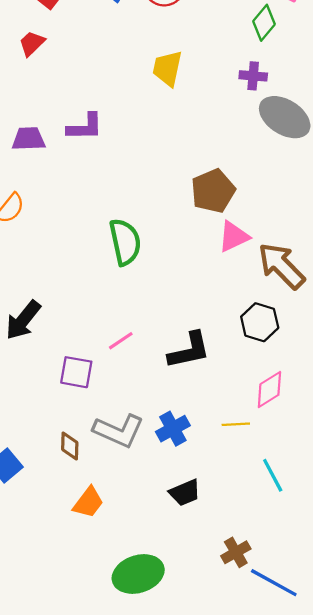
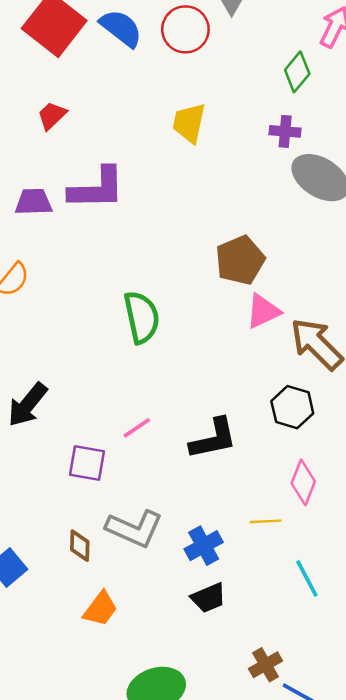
red trapezoid: (32, 43) -> (52, 116), moved
purple L-shape: (85, 127) -> (97, 189), size x1.4
pink diamond: (269, 390) -> (303, 482), turned -36
blue cross: (173, 429) -> (204, 546), moved

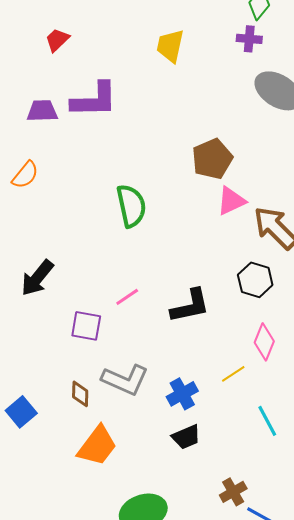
purple cross: (285, 131) -> (249, 39), moved
yellow line: (266, 521) -> (233, 374), turned -30
orange trapezoid: (100, 609) -> (97, 446), size x1.4

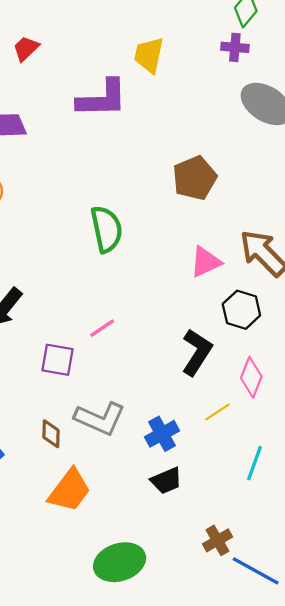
purple L-shape: (94, 100) -> (102, 99), moved
pink triangle: (231, 201) -> (206, 262), moved
black L-shape: (190, 306) -> (197, 352), moved, turned -45
cyan line: (267, 421) -> (255, 463), turned 48

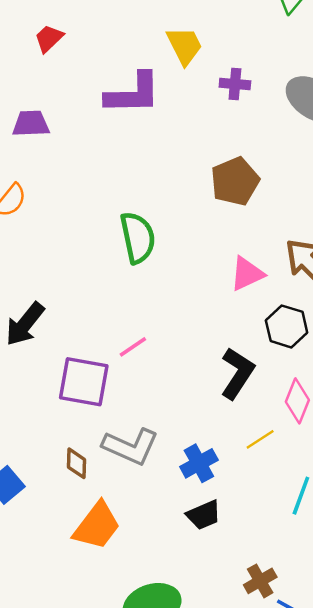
purple cross: (235, 47) -> (235, 84), moved
yellow trapezoid: (149, 55) -> (185, 46), turned 141
purple square: (58, 360) -> (84, 382), size x1.4

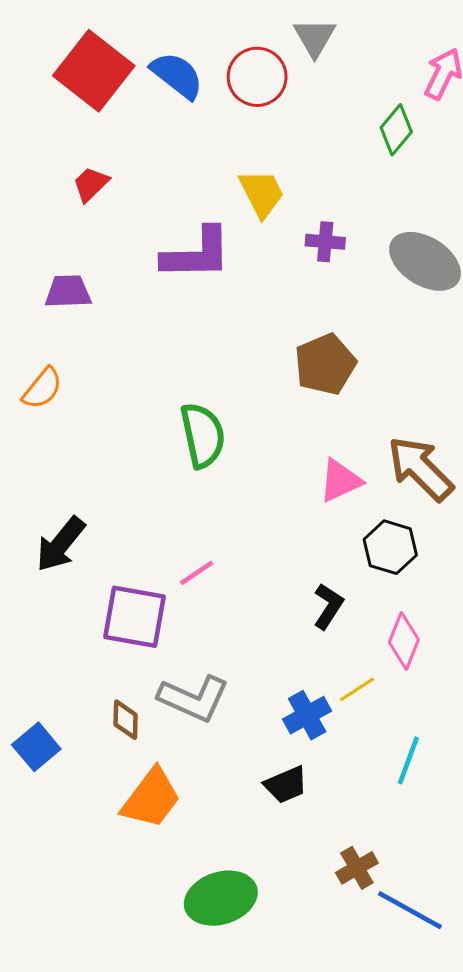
black L-shape: (237, 373) -> (328, 606), size x0.7
blue cross: (199, 463) -> (307, 715), moved

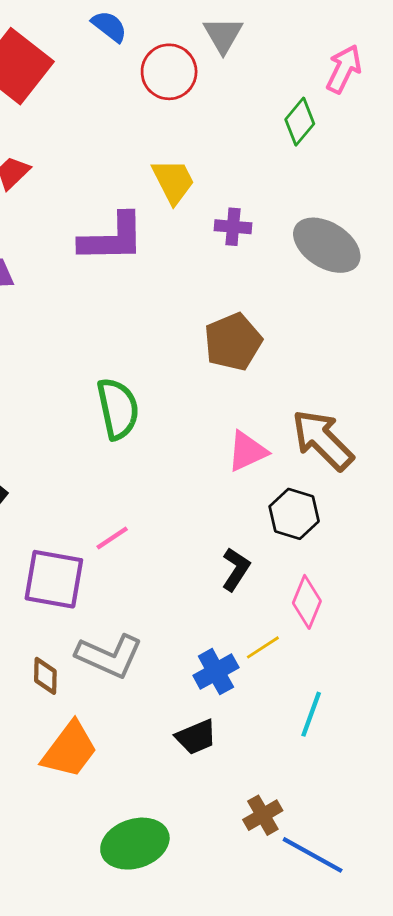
blue semicircle: (177, 75) -> (109, 26), moved, size x0.7

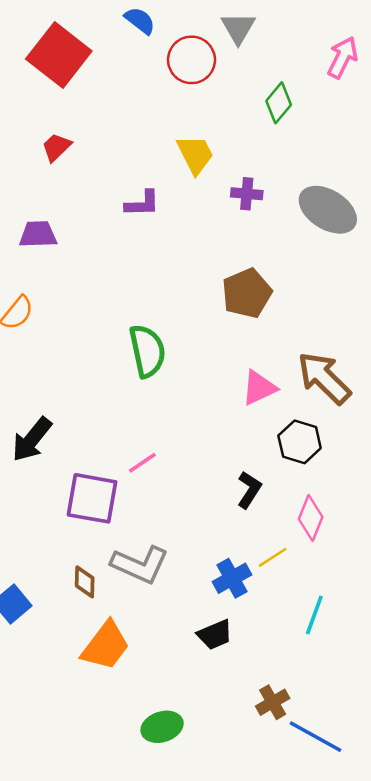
green diamond: (300, 122) -> (279, 103), moved
purple L-shape: (112, 238) -> (142, 204), size x0.6
green ellipse: (135, 844) -> (162, 727), size x0.7

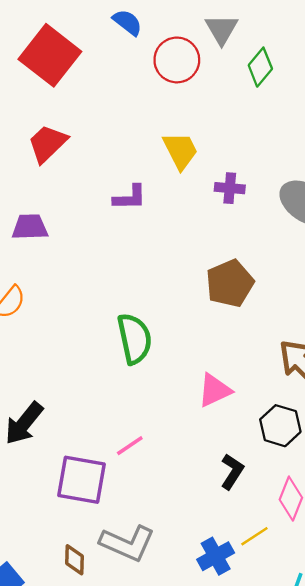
green diamond: (279, 103) -> (260, 67), moved
red trapezoid: (56, 147) -> (47, 143), size x1.4
pink triangle: (259, 388) -> (214, 390), moved

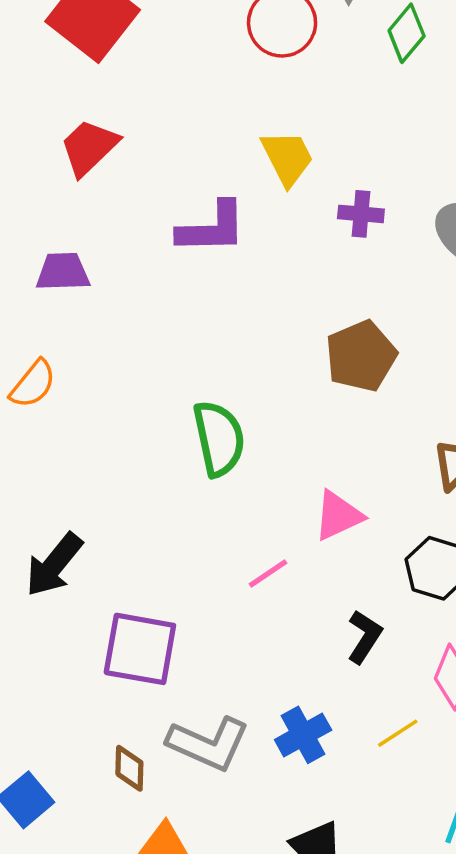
purple L-shape: (130, 198) -> (212, 228), size x1.4
pink line: (130, 446) -> (268, 574), moved
blue cross: (216, 556) -> (303, 735), moved

